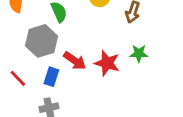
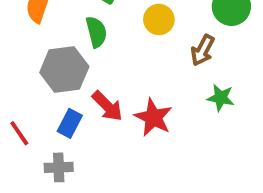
green star: (139, 53) -> (221, 98), moved
red line: (18, 78) -> (19, 133), moved

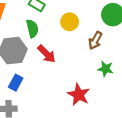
red arrow: (107, 106) -> (47, 54), moved
red star: (153, 117) -> (79, 95), moved

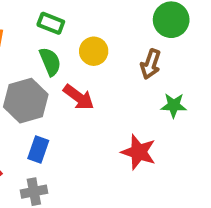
yellow circle: (70, 22) -> (94, 51), moved

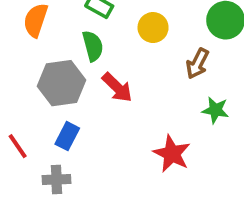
yellow circle: (94, 51) -> (153, 28), moved

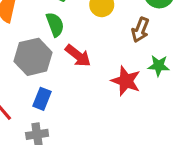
red star: (172, 154) -> (126, 81), moved

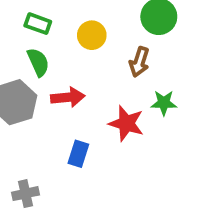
red arrow: (78, 56) -> (68, 97), turned -40
blue rectangle: (42, 99) -> (78, 154), moved

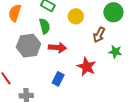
green star: (164, 103) -> (115, 52), moved

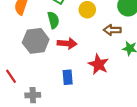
brown arrow: (99, 35) -> (112, 30), turned 63
blue rectangle: (58, 79) -> (68, 77), turned -32

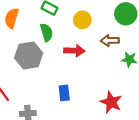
red arrow: (67, 43) -> (74, 51), moved
red star: (99, 64) -> (111, 102), moved

